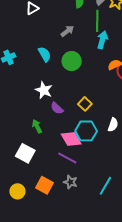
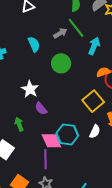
green line: (97, 21) -> (76, 28), moved, turned -45
cyan semicircle: (45, 54) -> (34, 44), moved
yellow square: (85, 104) -> (93, 101), moved, size x1.5
purple line: (67, 158) -> (45, 159), turned 54

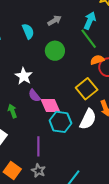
green line: (76, 28) -> (89, 39), moved
cyan arrow: (94, 46) -> (90, 21), moved
white semicircle: (95, 131) -> (88, 119), size x1.5
pink diamond: (51, 141) -> (50, 106), moved

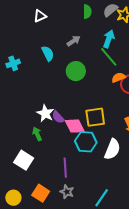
white star: (24, 76) -> (45, 113), moved
yellow square: (87, 89) -> (95, 117), moved, turned 35
white semicircle: (88, 119) -> (112, 149), moved

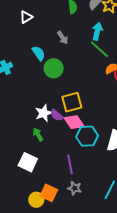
gray arrow: (74, 41) -> (63, 38), turned 96
green circle: (76, 71) -> (54, 68), moved
white star: (45, 113) -> (44, 113), turned 30
yellow square: (95, 117) -> (72, 102), moved
yellow circle: (13, 198) -> (36, 200), moved

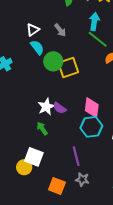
white triangle: (26, 17) -> (33, 30), moved
yellow square: (72, 102) -> (68, 67), moved
pink diamond: (74, 122) -> (92, 108), moved, turned 45
yellow circle: (36, 200) -> (24, 167), moved

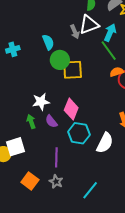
white triangle: (33, 30) -> (89, 25), moved, size x1.5
purple semicircle: (60, 108) -> (51, 121), moved
pink diamond: (92, 108) -> (71, 109), moved
white square: (34, 157) -> (15, 147), turned 36

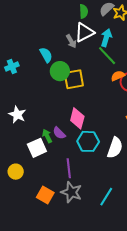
white star: (41, 102) -> (17, 115), moved, turned -30
green arrow: (31, 122) -> (47, 136), moved
white square: (15, 147) -> (37, 148), moved
gray star: (56, 182) -> (71, 192), size x1.5

